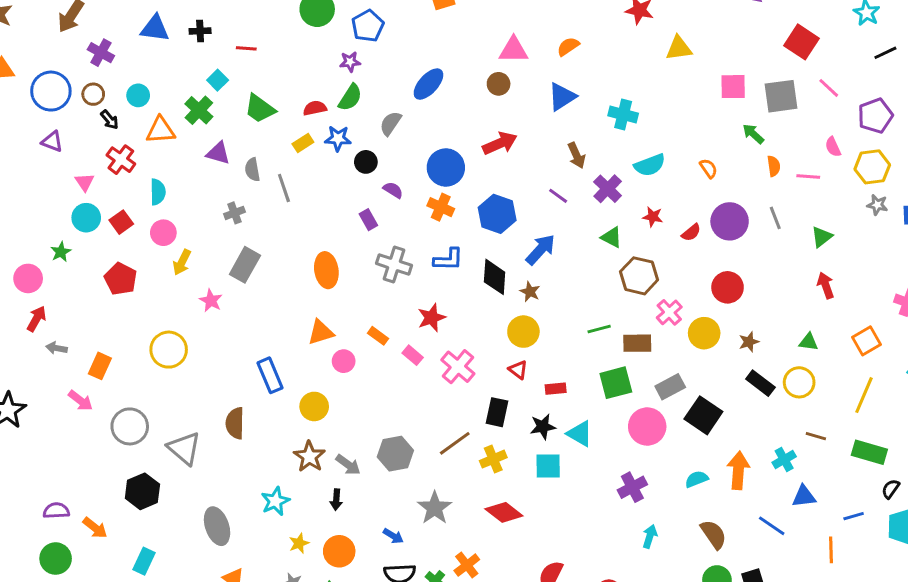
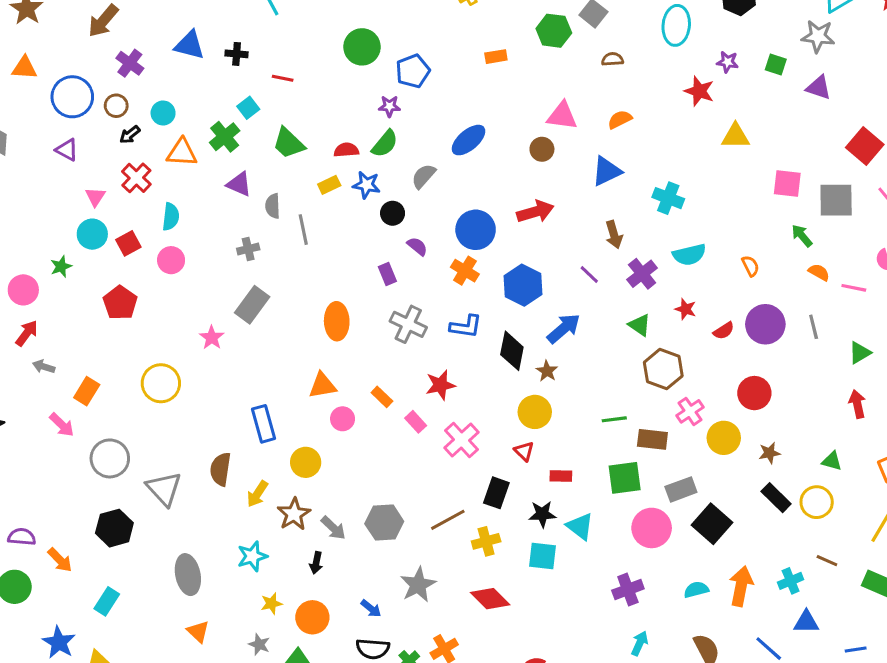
black arrow: (110, 120) -> (130, 135), turned 84
orange semicircle: (774, 166) -> (819, 272), turned -60
yellow arrow: (182, 262) -> (257, 494), moved

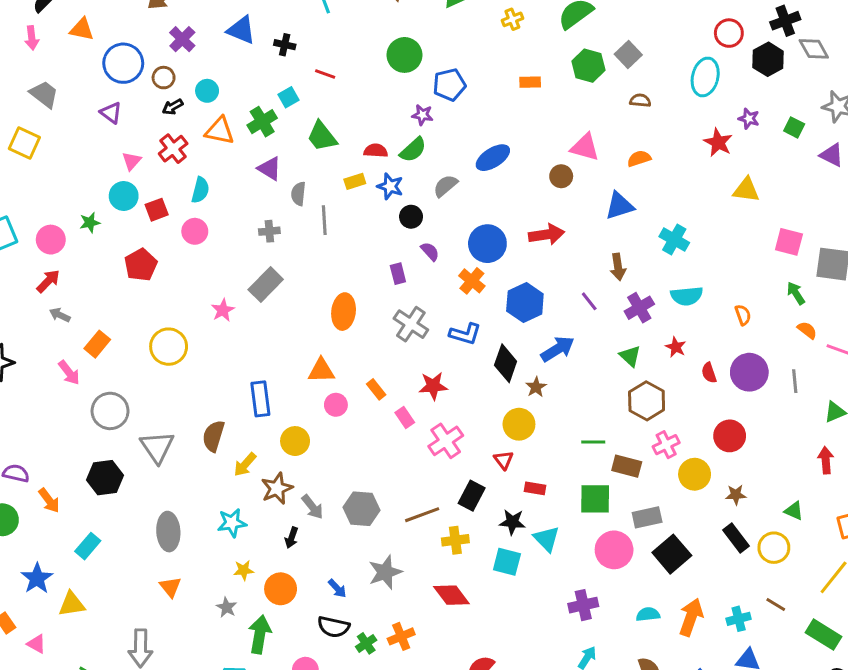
red semicircle: (724, 331) -> (709, 373), turned 96

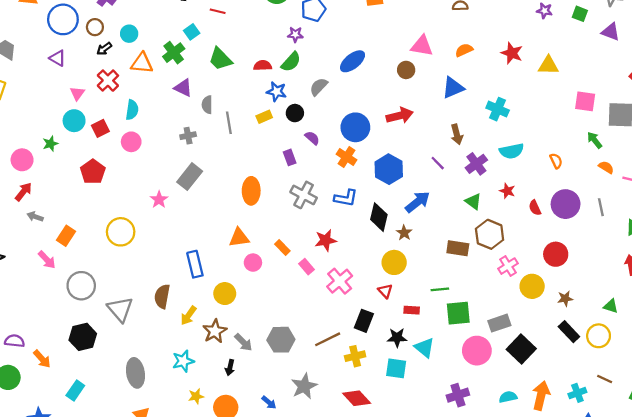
red star: (718, 142) -> (512, 53), moved
yellow rectangle: (355, 181) -> (264, 117), moved
green line: (593, 442) -> (440, 289), moved
brown rectangle: (627, 466) -> (458, 248), moved

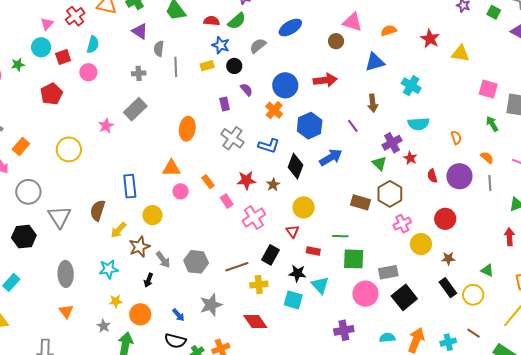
purple cross: (476, 164) -> (392, 143), moved
orange semicircle: (606, 167) -> (487, 157), moved
brown star: (404, 233) -> (273, 185), moved

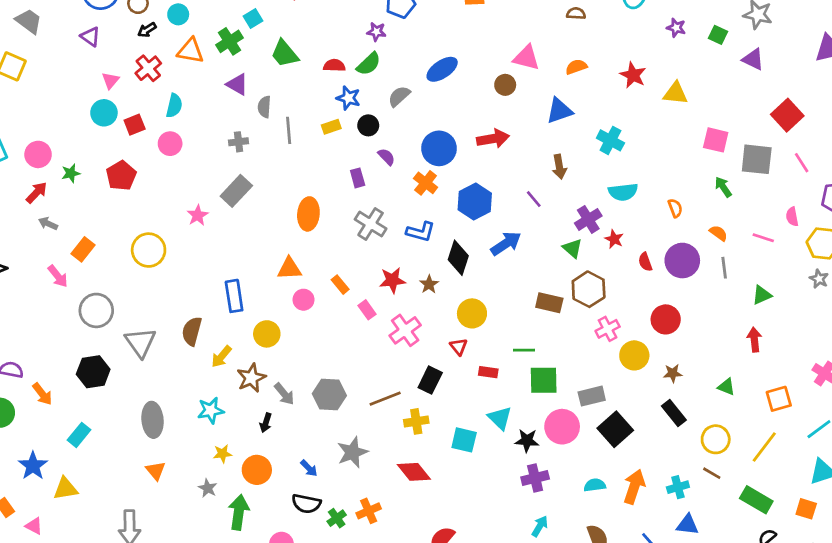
green star: (18, 65) -> (71, 173), moved
black star: (297, 273) -> (527, 440), moved
yellow circle: (473, 295) -> (716, 439), moved

